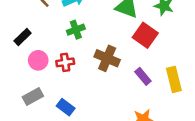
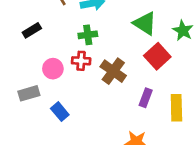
pink circle: (38, 60) -> (53, 69), moved
red cross: (65, 62) -> (81, 61), moved
purple rectangle: (143, 76) -> (146, 98), turned 48

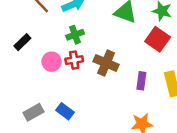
red square: (157, 56) -> (158, 39), moved
pink circle: (53, 69) -> (52, 62), moved
gray rectangle: (29, 93) -> (33, 112), moved

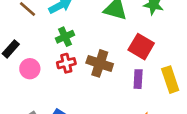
red square: (158, 39) -> (141, 47), moved
pink circle: (52, 62) -> (30, 69), moved

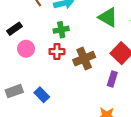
brown cross: (100, 63) -> (84, 59), turned 35

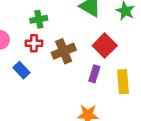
blue rectangle: (42, 95) -> (21, 70), moved

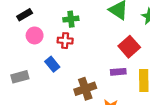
brown cross: (64, 51) -> (85, 89), moved
purple rectangle: (94, 74) -> (118, 72), turned 64

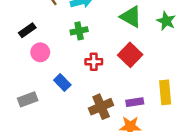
red cross: (65, 41) -> (94, 62), moved
red square: (129, 47) -> (130, 55), moved
purple rectangle: (118, 72) -> (135, 102), moved

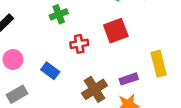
pink circle: (40, 52) -> (13, 59), moved
red square: (130, 55) -> (116, 31), turned 35

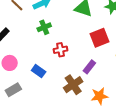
red square: (116, 31) -> (100, 38), moved
purple rectangle: (129, 79) -> (89, 67), moved, turned -32

